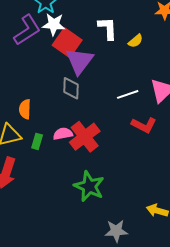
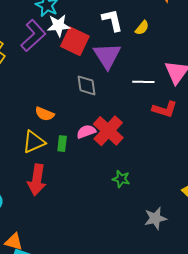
purple triangle: (80, 61) -> (107, 56), moved
white line: (128, 94) -> (143, 82), turned 30
orange semicircle: (25, 109) -> (45, 114), turned -60
green star: (89, 186) -> (121, 179), size x0.6

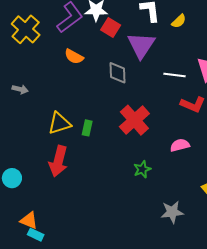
red square: (75, 41) -> (111, 27), size x0.7
orange semicircle: (45, 114) -> (74, 57), moved
pink semicircle: (86, 132) -> (180, 145), moved
green star: (121, 179) -> (142, 169), turned 30

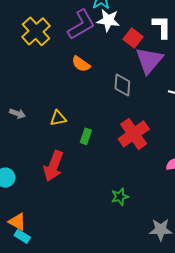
red square: (111, 27) -> (133, 38), moved
gray arrow: (20, 89) -> (17, 114), moved
yellow triangle: (59, 123) -> (58, 118), moved, size x0.7
green star: (142, 169) -> (120, 197), moved

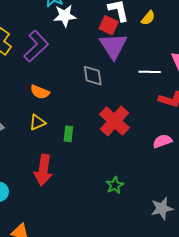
purple L-shape: (81, 25) -> (36, 46), moved
red square: (133, 38) -> (109, 25), moved
orange semicircle: (81, 64) -> (40, 92), moved

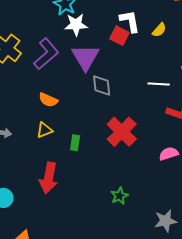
purple triangle: (113, 46) -> (85, 57), moved

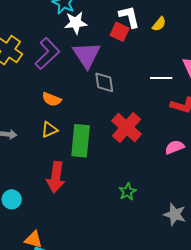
green rectangle: (75, 143) -> (81, 141), size x2.0
gray star: (166, 221) -> (175, 214), turned 30

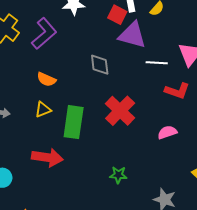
purple triangle: (87, 55) -> (132, 35), moved, turned -44
red arrow: (56, 177) -> (47, 157), turned -92
green star: (127, 192) -> (118, 175), turned 30

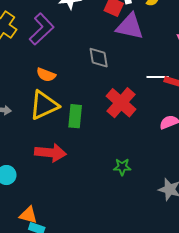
white line: (157, 63) -> (158, 77), moved
yellow triangle: (43, 110) -> (44, 105), size x1.8
green rectangle: (74, 122) -> (75, 116), size x0.7

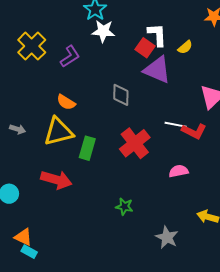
purple L-shape: (42, 29) -> (70, 56), size x0.7

